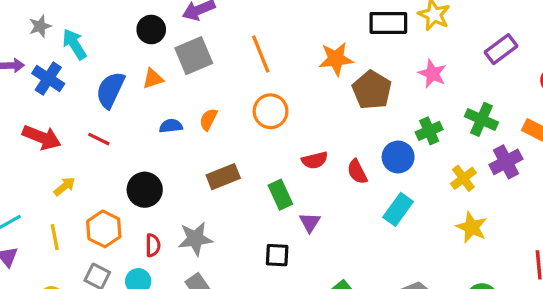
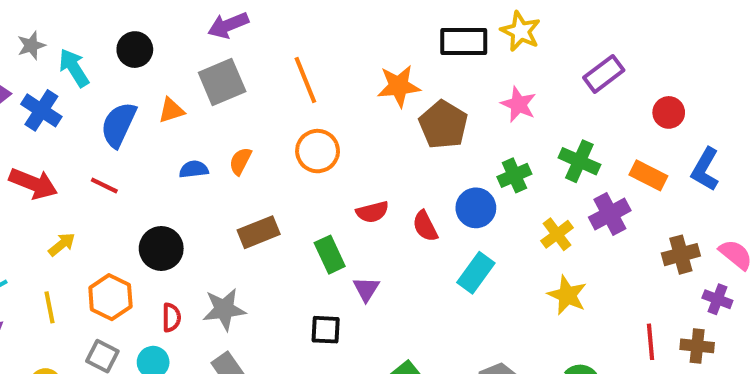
black circle: (151, 29) -> (135, 50), moved

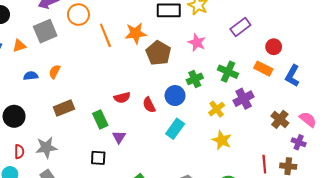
orange line: (305, 80) -> (105, 35), moved
orange circle: (318, 151) -> (78, 15), moved
orange rectangle: (648, 175) -> (263, 69), moved
brown cross: (681, 255) -> (280, 119), turned -36

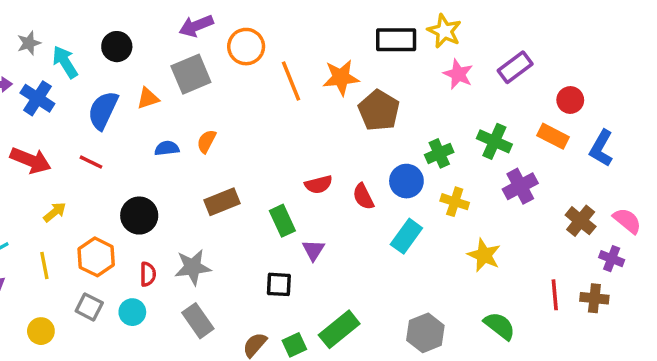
pink star: (197, 43) -> (458, 74), moved
yellow cross: (217, 109) -> (455, 202), moved, turned -35

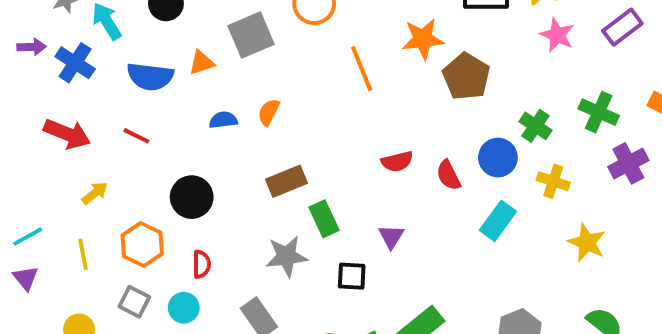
orange line: (291, 81) -> (362, 69), moved
blue semicircle: (103, 110) -> (150, 77), turned -108
green cross: (439, 153) -> (535, 126), turned -32
green rectangle: (282, 221) -> (324, 219), moved
gray star: (193, 267) -> (287, 256), moved

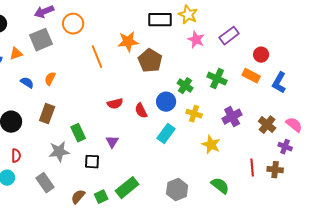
blue semicircle: (223, 120) -> (27, 83), turned 40
purple cross: (628, 163) -> (232, 117), moved
brown rectangle: (287, 181) -> (47, 114), moved, turned -48

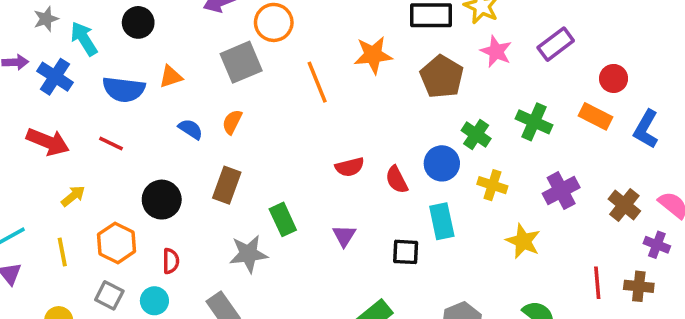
gray square: (41, 40) -> (241, 62), moved
brown pentagon: (150, 61) -> (442, 77), moved
cyan rectangle: (166, 134) -> (442, 221), turned -48
black square: (92, 162) -> (406, 252), moved

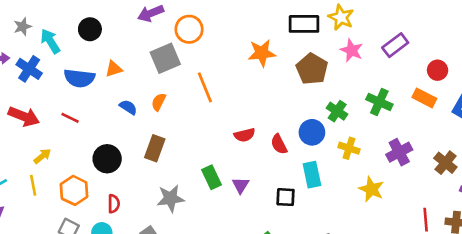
orange line: (317, 82) -> (205, 87), moved
green rectangle: (283, 219) -> (212, 177), moved
yellow line: (62, 252) -> (33, 185), moved

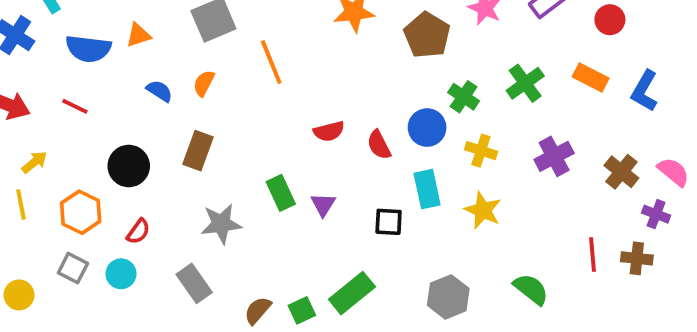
red circle: (438, 70) -> (610, 20), moved
green cross: (379, 102) -> (525, 83), turned 30
yellow star: (371, 189) -> (483, 210), moved
red semicircle: (114, 204) -> (138, 231), turned 36

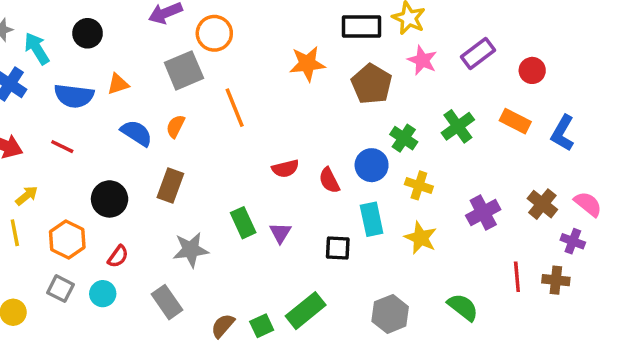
blue semicircle: (160, 91) -> (137, 133), size x1.4
purple cross: (554, 156) -> (483, 212), moved

